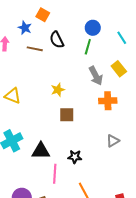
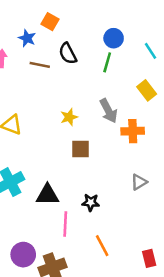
gray arrow: (96, 76) -> (108, 111), moved

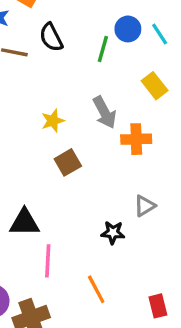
blue circle: (114, 38) -> (128, 29), moved
brown square: (80, 149) -> (68, 162), turned -30
black star: (91, 202) -> (113, 233), moved

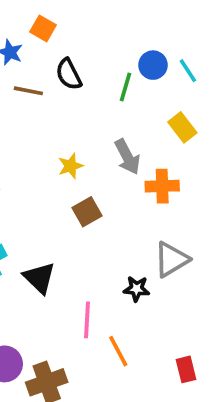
gray triangle: (145, 206) -> (171, 259), size x1.5
black triangle: (24, 223) -> (39, 278), turned 44
pink line: (48, 261) -> (87, 320), moved

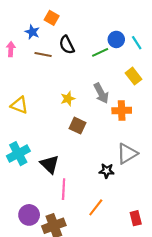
green line: (126, 87) -> (100, 52), turned 49
brown square: (87, 212) -> (78, 126), turned -35
pink line: (87, 320) -> (64, 189), moved
orange line: (118, 351) -> (96, 207), turned 66

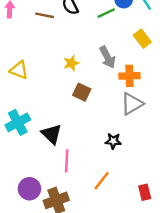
gray triangle: (127, 154) -> (132, 104), moved

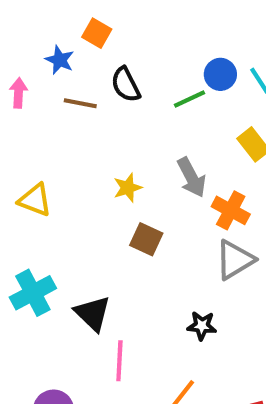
orange cross: (130, 76) -> (231, 210), turned 30

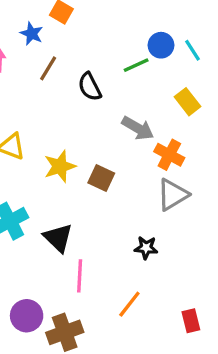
black semicircle: (126, 85) -> (90, 87), moved
brown line: (80, 103) -> (48, 68), turned -70
gray arrow: (192, 177) -> (138, 128), turned -32
yellow star: (128, 188) -> (60, 166), moved, size x1.4

